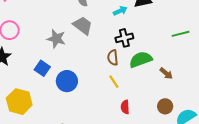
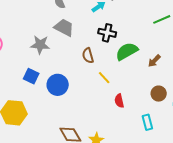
black cross: (124, 38) -> (107, 33), turned 36
brown semicircle: (113, 58) -> (88, 56), moved
brown arrow: (166, 73) -> (154, 61), turned 104

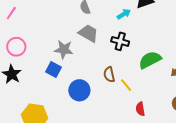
black cross: (107, 33) -> (120, 41), moved
brown semicircle: (88, 56) -> (109, 75), moved
blue square: (31, 76) -> (53, 70), moved

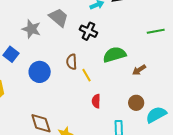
blue square: (53, 70) -> (11, 54), moved

